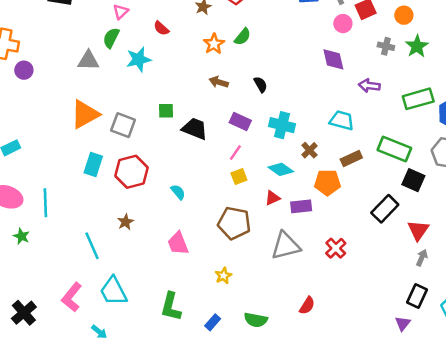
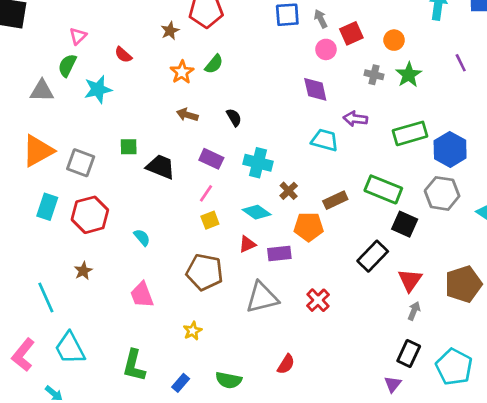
cyan trapezoid: (342, 120) -> (325, 140), moved

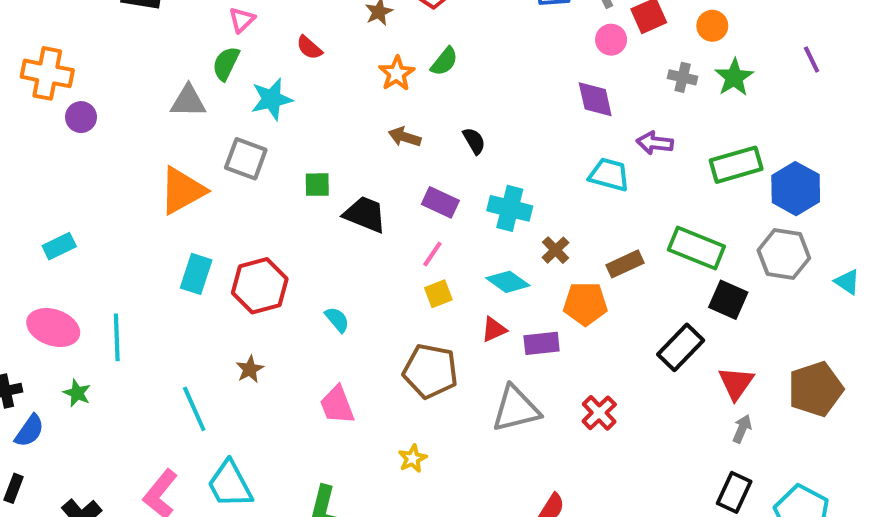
gray square: (81, 163) -> (246, 159), moved

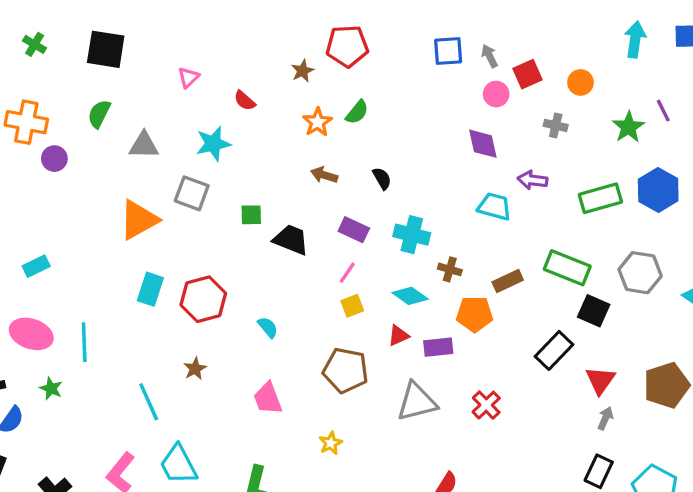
green semicircle: (226, 63) -> (99, 114), moved
green star: (734, 77) -> (628, 127), moved
blue hexagon: (796, 189) -> (658, 190), moved
brown cross: (555, 250) -> (450, 269), turned -30

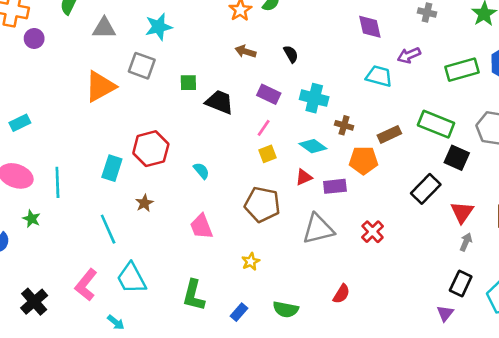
purple arrow: (533, 180) -> (409, 55), turned -30
cyan rectangle: (150, 289) -> (112, 168), moved

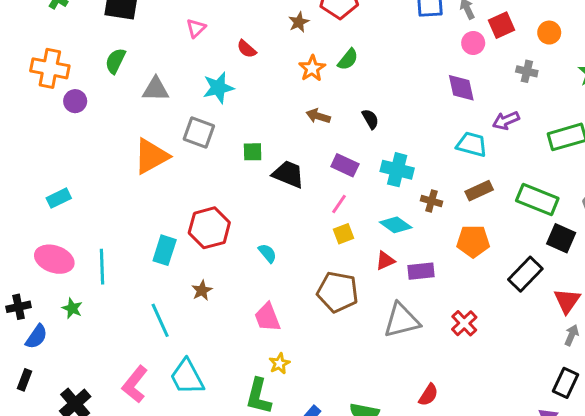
brown rectangle: (389, 134) -> (479, 191), moved
orange pentagon: (363, 160) -> (473, 241), moved
yellow star: (251, 261) -> (279, 363), moved

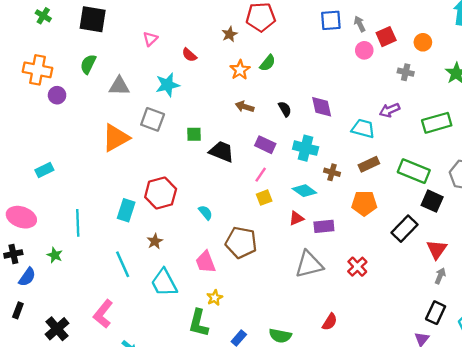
purple diamond: (461, 88) -> (322, 107), moved
pink ellipse: (54, 259) -> (21, 217), moved
brown pentagon: (338, 292) -> (241, 242), moved
cyan trapezoid: (187, 377) -> (164, 283), moved

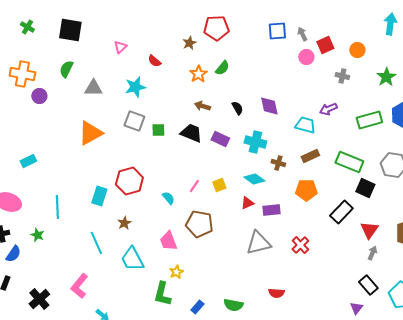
gray square: (153, 119) -> (134, 121), moved
black trapezoid: (222, 152) -> (191, 133), moved
pink line: (261, 175) -> (194, 186), moved
black rectangle: (436, 313) -> (368, 285), turned -66
red semicircle: (330, 322) -> (276, 293), turned 63

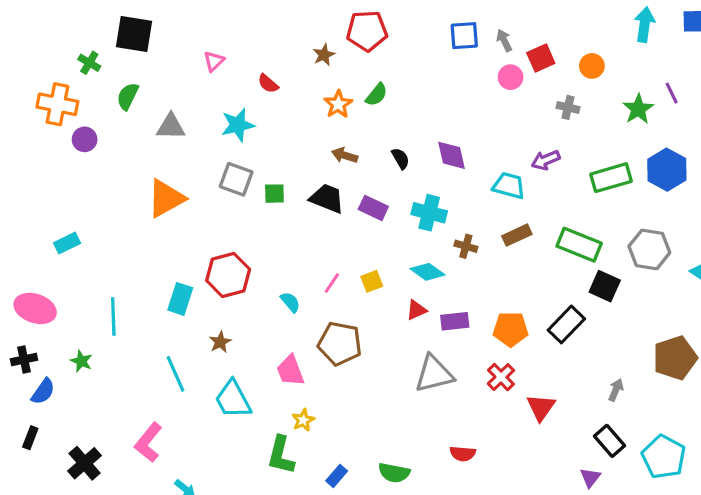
green cross: (27, 27) -> (89, 63), moved
orange pentagon: (306, 190) -> (511, 329), moved
red triangle: (369, 230) -> (541, 407), moved

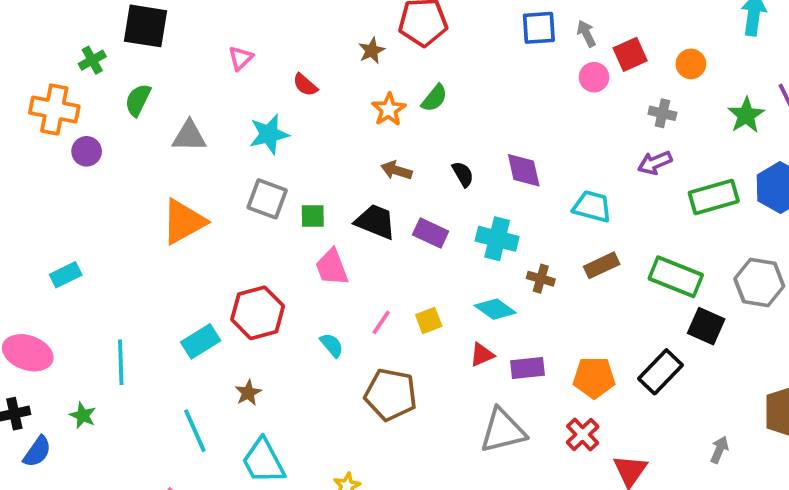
green cross: (89, 63) -> (92, 60), turned 30
purple arrow: (546, 160) -> (655, 163), moved
cyan rectangle: (180, 299) -> (201, 341), turned 40
pink trapezoid: (290, 371) -> (332, 267), moved

